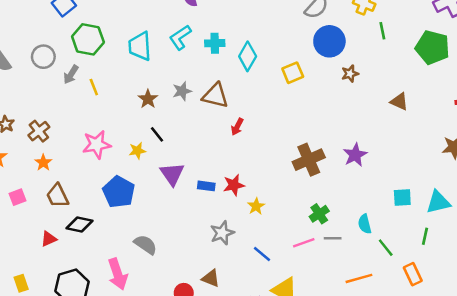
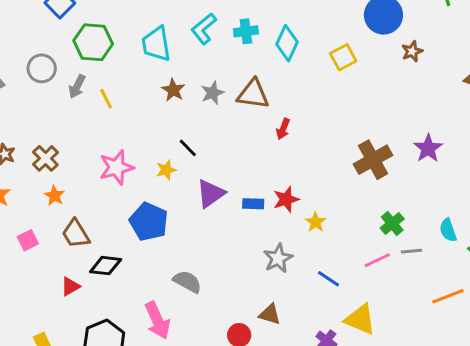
brown star: (148, 99) -> (173, 90), moved
purple triangle: (172, 174) -> (211, 194), turned 35

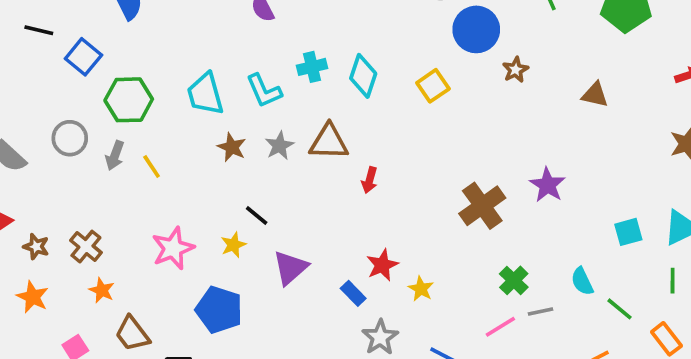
cyan L-shape: (204, 29) -> (264, 91), moved, turned -68
blue rectangle: (253, 204) -> (353, 293), moved, turned 50

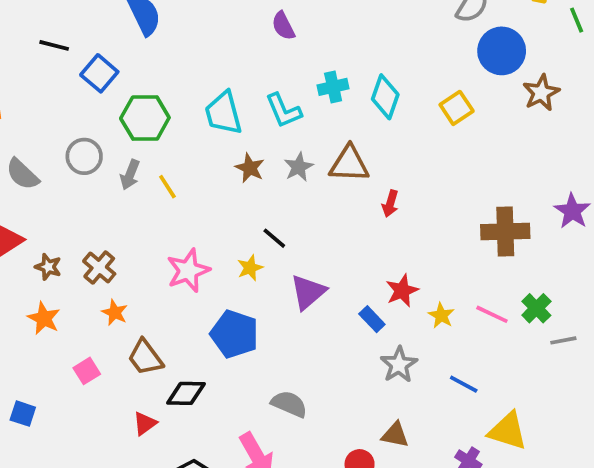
brown star: (516, 70) -> (541, 93), size x1.4
brown cross: (482, 206) -> (505, 231), turned 33
pink line: (500, 327) -> (492, 314), moved, turned 56

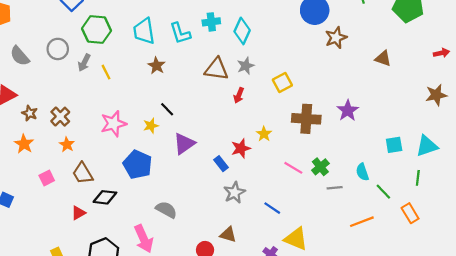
yellow square: (457, 108) -> (282, 82), moved
gray star: (299, 167) -> (246, 66), moved
yellow star: (441, 315) -> (264, 134), moved

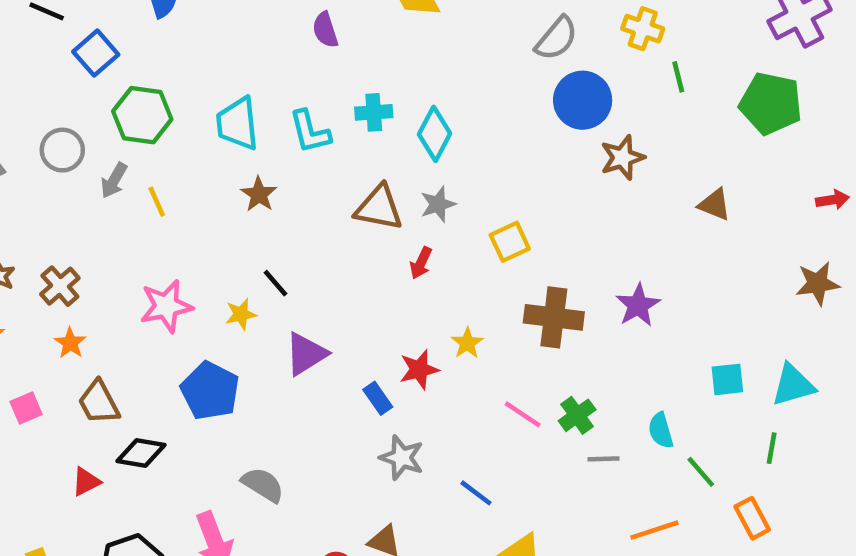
gray star: (234, 193) -> (402, 458), turned -30

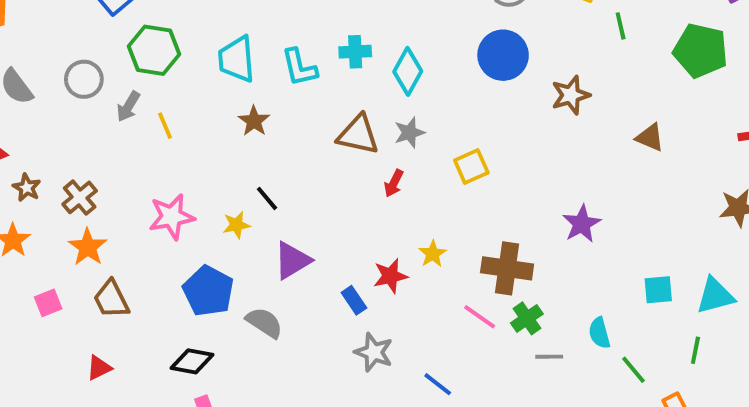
blue circle: (583, 100) -> (503, 55), moved
brown cross: (554, 317) -> (507, 268), moved
orange star: (70, 343) -> (88, 247), size x1.4
black diamond: (141, 453) -> (192, 361), moved
gray semicircle: (263, 485) -> (264, 323), moved

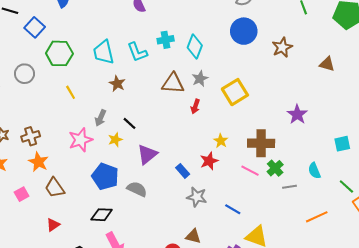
gray arrow: (128, 107) -> (100, 118), moved
yellow square: (471, 166) -> (235, 92), size x1.4
brown cross: (80, 197) -> (31, 136), turned 30
red star: (390, 276) -> (209, 161), moved
green line: (634, 370) -> (346, 186), moved

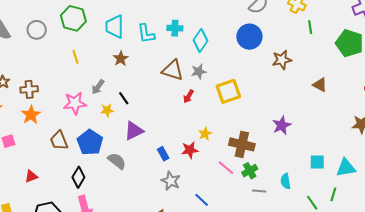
brown trapezoid: (55, 188) -> (59, 141), moved
black diamond: (102, 215) -> (78, 177), turned -75

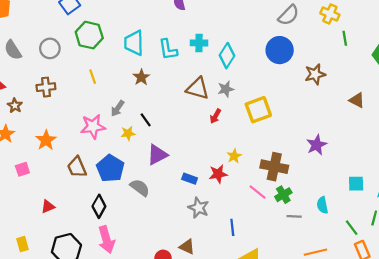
brown cross: (29, 89) -> (46, 87), moved
blue rectangle: (163, 154) -> (190, 179), turned -40
blue line: (202, 200) -> (232, 227), turned 42

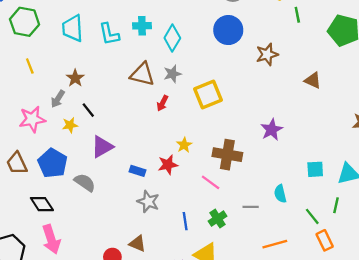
brown star: (141, 77) -> (75, 78), moved
green cross: (283, 195) -> (218, 219), moved
black diamond: (99, 206) -> (42, 204), turned -60

